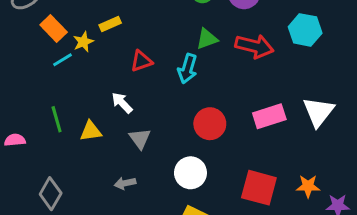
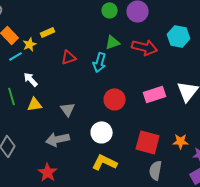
white arrow: (122, 103) -> (31, 79), moved
gray arrow: (125, 183) -> (58, 139), size x1.6

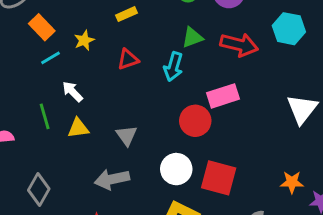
yellow rectangle: (48, 32) -> (127, 14), moved
yellow star: (30, 44) -> (84, 40), moved
pink rectangle: (155, 94) -> (223, 96), moved
red square: (148, 142) -> (219, 178), moved

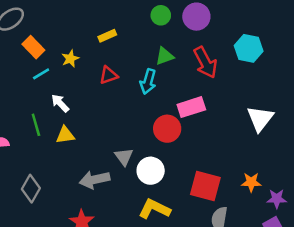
red arrow: (239, 45) -> (205, 62), turned 48
gray triangle: (127, 135) -> (124, 157), moved
red square: (219, 178) -> (205, 186), moved

